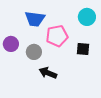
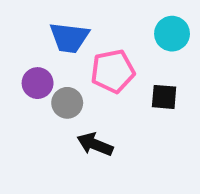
purple circle: (11, 44) -> (38, 83), moved

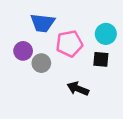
cyan circle: (172, 34) -> (106, 34), moved
black arrow: (95, 144) -> (78, 89), moved

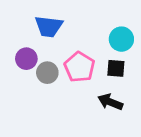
pink pentagon: (69, 44) -> (79, 67), moved, turned -30
black arrow: (78, 89) -> (110, 102), moved

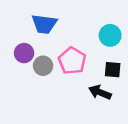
black square: (116, 68) -> (113, 70), moved

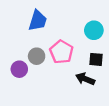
blue trapezoid: (44, 24) -> (38, 21), turned -80
purple circle: (24, 53) -> (19, 69), moved

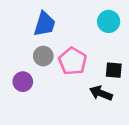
cyan circle: (94, 30) -> (109, 21), moved
gray circle: (37, 56) -> (43, 56), moved

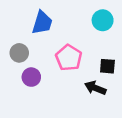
gray circle: (43, 56) -> (19, 53), moved
purple circle: (23, 82) -> (31, 77), moved

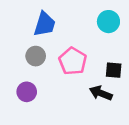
gray circle: (19, 53) -> (36, 56), moved
purple circle: (31, 77) -> (27, 92), moved

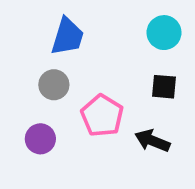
pink pentagon: (73, 61) -> (102, 116), moved
black square: (114, 70) -> (164, 87), moved

